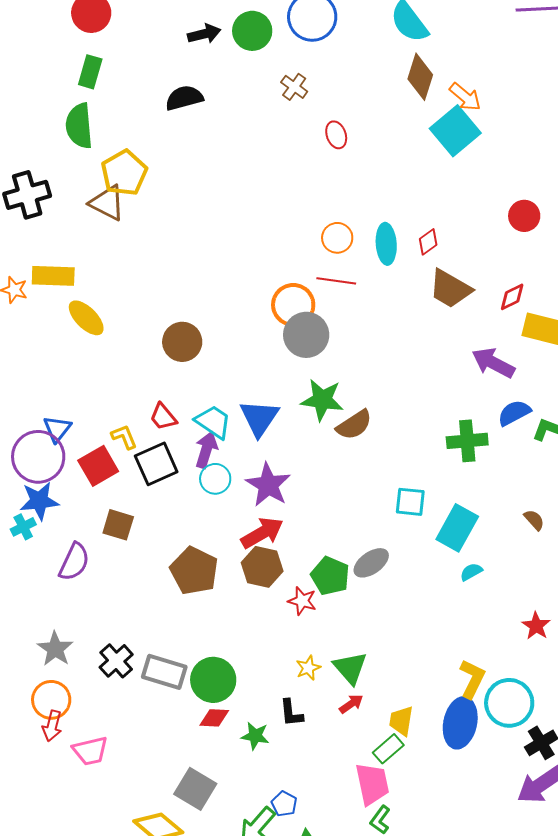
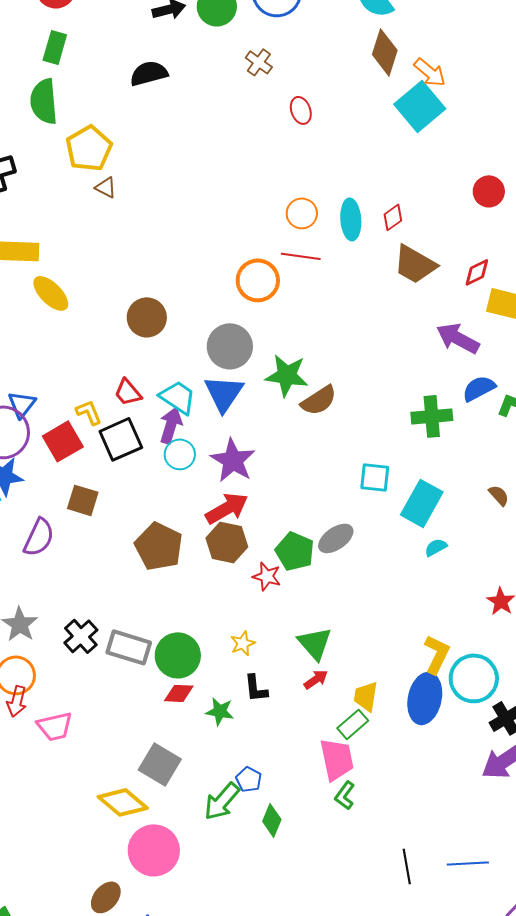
brown triangle: (107, 203) -> (106, 187), moved, size x0.6
gray circle: (306, 335) -> (230, 346), moved
yellow star: (308, 668) -> (243, 643), moved

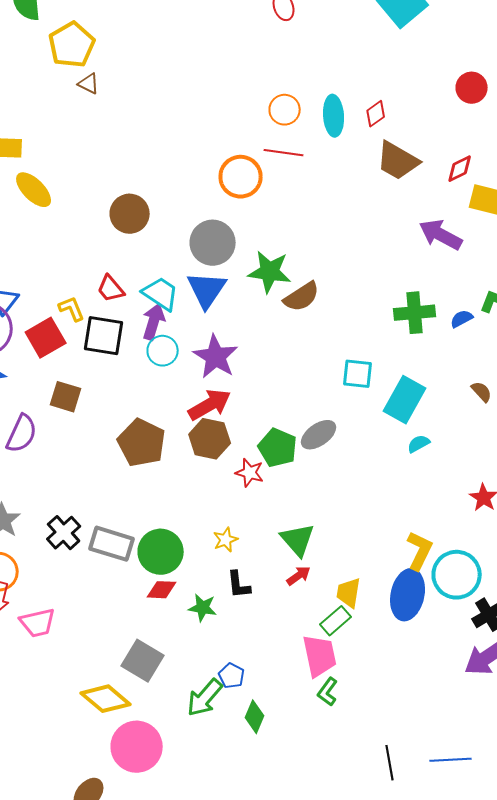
blue semicircle: (479, 388) -> (462, 319), moved, size x0.7
black square: (121, 439) -> (104, 336), turned 33

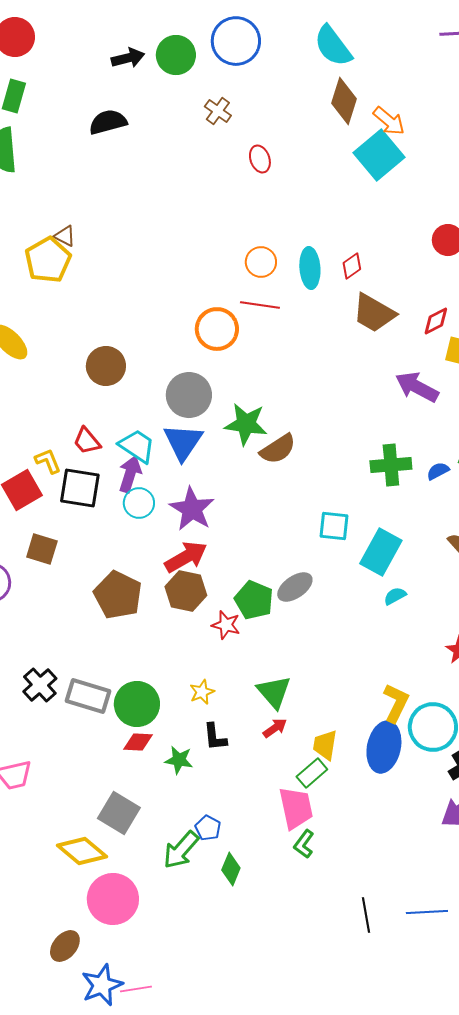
yellow pentagon: (72, 45) -> (48, 260), moved

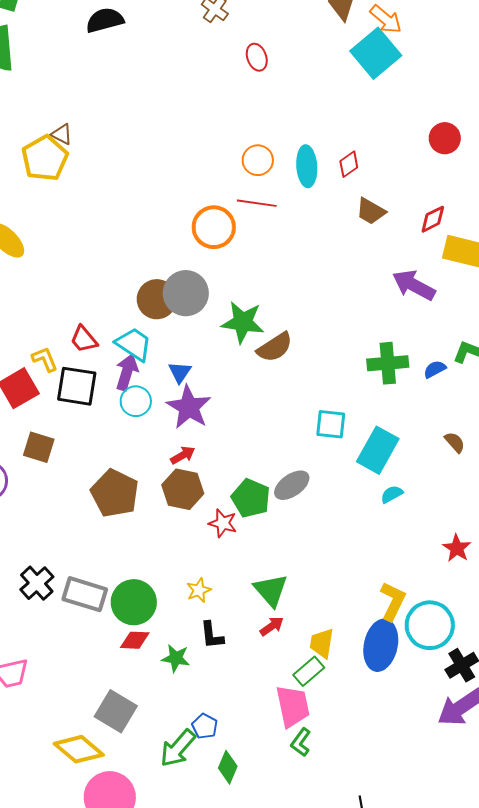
brown trapezoid: (374, 313) -> (371, 211), size x0.7
brown circle: (106, 366) -> (157, 299), moved
blue triangle: (183, 442) -> (180, 372), moved, size x0.6
red arrow: (186, 557) -> (183, 455), size x0.6

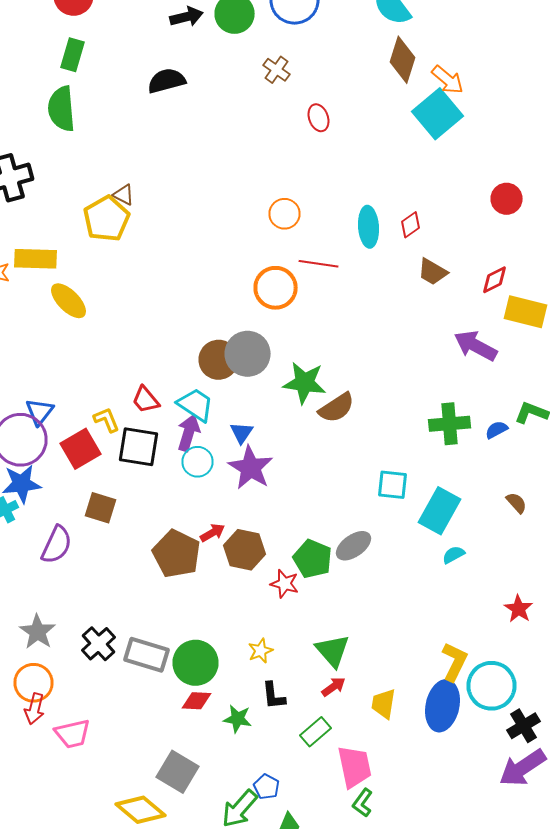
orange circle: (258, 160) -> (284, 214), moved
red arrow: (183, 455) -> (212, 533), moved
green rectangle: (309, 671) -> (316, 732), moved

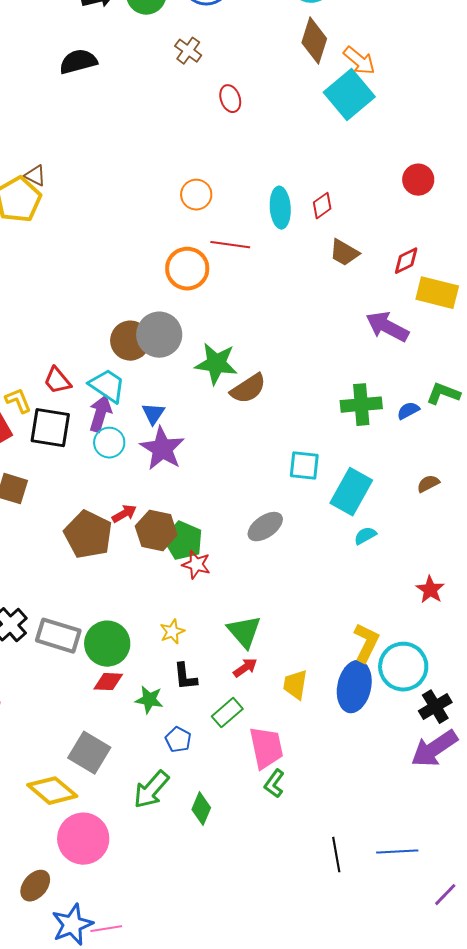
brown semicircle: (516, 503) -> (428, 484), turned -75
green pentagon: (312, 559) -> (183, 541), moved
blue pentagon: (266, 787) -> (178, 740), moved

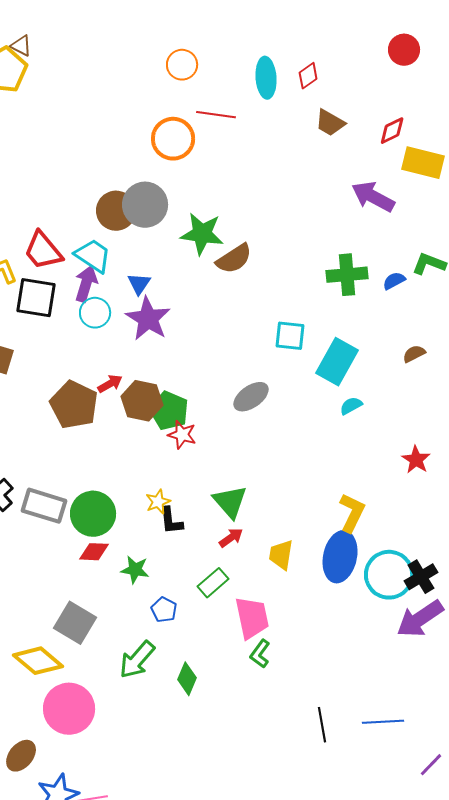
red trapezoid: (57, 381) -> (43, 251), size x1.4
cyan circle: (403, 667) -> (389, 575), moved
black L-shape: (185, 677) -> (171, 521), moved

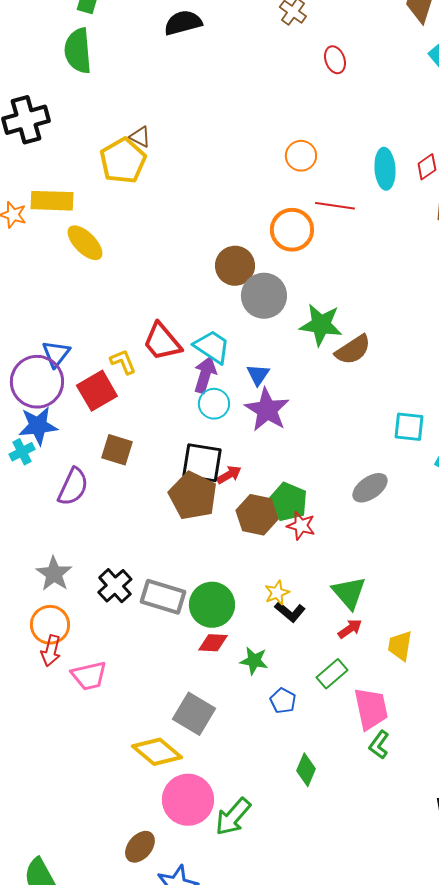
brown circle: (116, 211) -> (235, 266), moved
black square: (36, 298) -> (202, 463), moved
brown hexagon: (142, 401) -> (257, 515), moved
black L-shape: (171, 521) -> (290, 612), turned -44
green arrow: (137, 660) -> (233, 817), moved

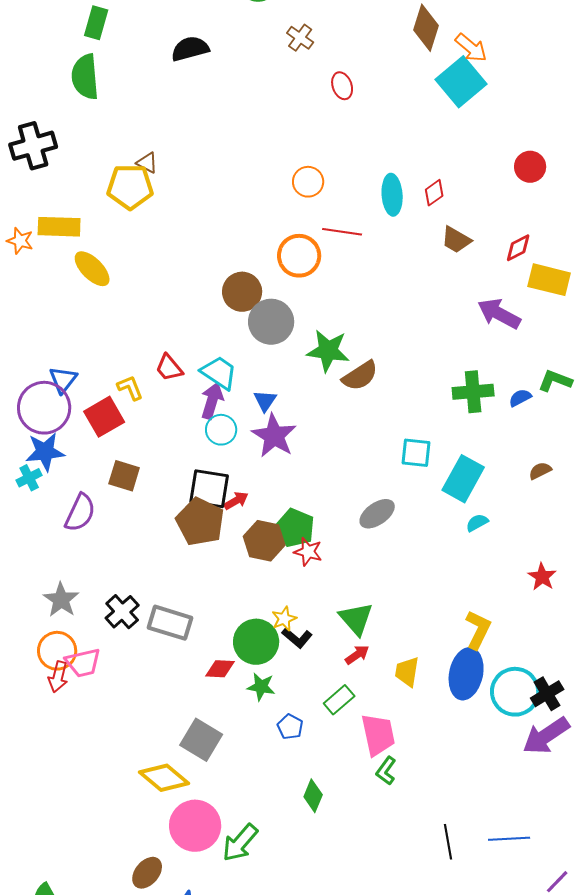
yellow pentagon: (123, 161) -> (130, 187), turned 30
red trapezoid: (162, 342) -> (169, 368), size x0.7
green circle: (212, 605) -> (256, 642), moved
pink trapezoid: (89, 676) -> (83, 663), moved

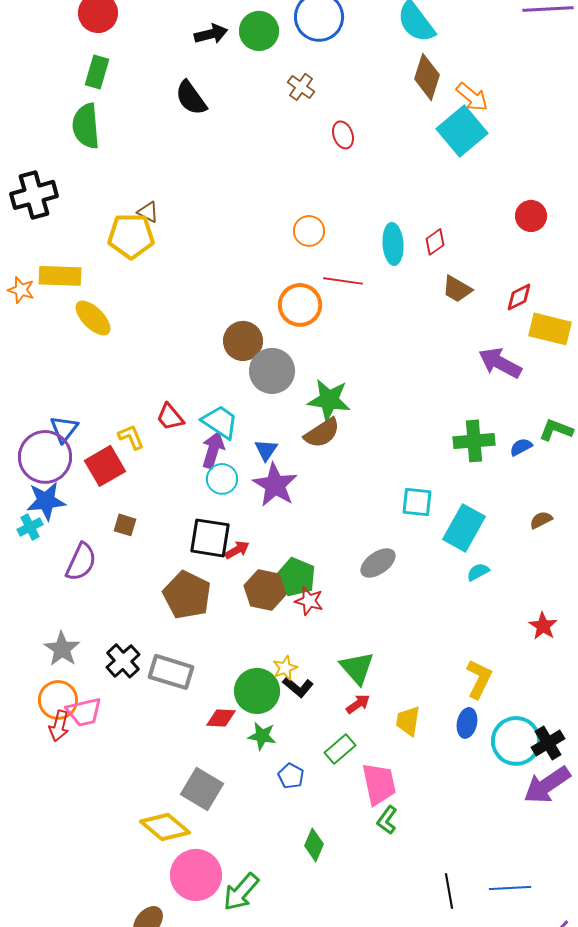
black semicircle: (190, 49) -> (191, 98), turned -111
brown semicircle: (360, 376) -> (322, 433), moved
brown square: (124, 476) -> (125, 525), size x0.7
brown pentagon: (200, 522) -> (187, 595), moved
blue ellipse: (466, 674) -> (467, 723), size x0.6

